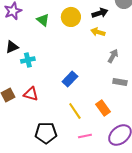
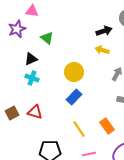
yellow circle: (71, 17) -> (74, 72), moved
black triangle: (12, 47) -> (31, 59), moved
cyan cross: (28, 60) -> (32, 78), turned 32

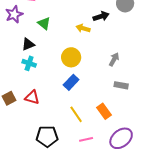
yellow arrow: (102, 50) -> (83, 28), moved

